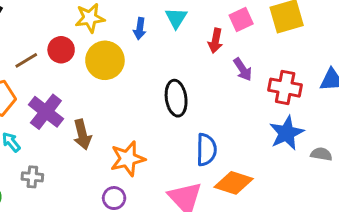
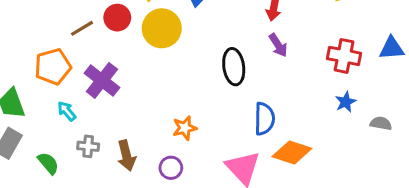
purple arrow: (243, 69) -> (278, 45), moved
blue star: (287, 133) -> (346, 102), size x0.6
brown arrow: (82, 134) -> (126, 156), moved
orange star: (128, 159) -> (185, 128), size x0.7

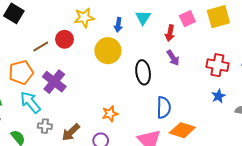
yellow circle: (162, 28) -> (108, 51), moved
cyan arrow: (67, 111) -> (30, 102), size x1.6
brown arrow: (126, 156) -> (71, 132), turned 60

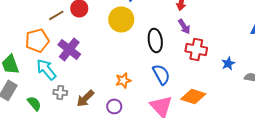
red cross: (217, 65) -> (196, 49), moved
blue semicircle: (164, 107) -> (161, 74), moved, turned -30

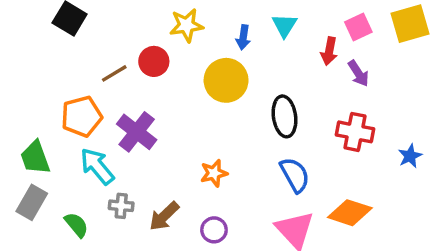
purple arrow: (184, 26) -> (358, 73), moved
orange star: (123, 80) -> (214, 173), moved

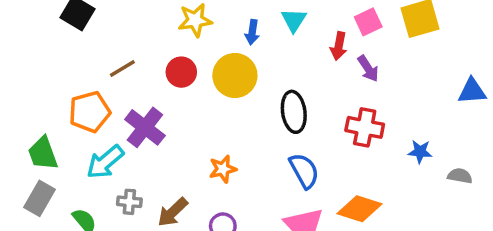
red circle: (154, 61) -> (181, 72), moved
blue star: (410, 156) -> (420, 152), turned 30
cyan arrow: (97, 166) -> (105, 162), turned -90

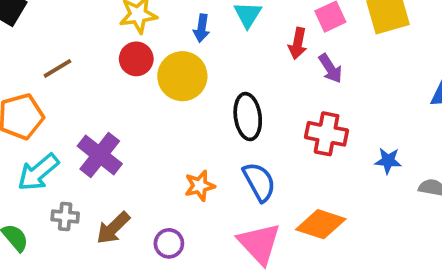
red circle: (181, 72) -> (136, 59), moved
purple cross: (145, 127) -> (100, 155), moved
orange star: (223, 169) -> (200, 186), moved

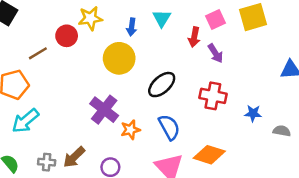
red circle: (136, 59) -> (67, 36), moved
black ellipse: (248, 117) -> (162, 85), turned 56
purple cross: (100, 155) -> (104, 110), moved
gray cross: (65, 216) -> (47, 162), moved

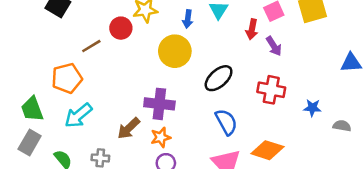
purple cross: (104, 110) -> (159, 104), turned -32
orange star: (130, 130) -> (161, 137), moved
brown arrow: (74, 157) -> (129, 128), moved

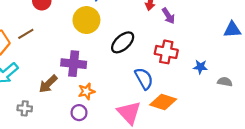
brown line: (91, 46) -> (26, 34), moved
blue semicircle: (226, 122) -> (144, 79), moved
orange star: (161, 137) -> (86, 91), moved

